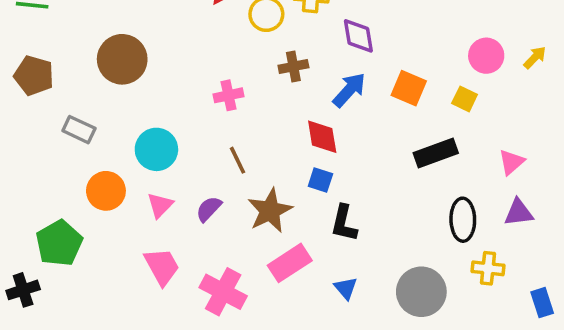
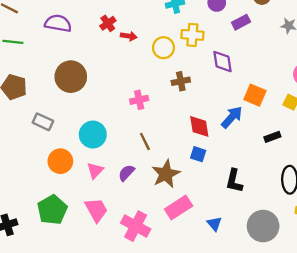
blue arrow: (349, 90) -> (232, 117), moved
black rectangle: (436, 153) -> (272, 137), size x0.6
black L-shape: (344, 223) -> (234, 181), moved
green pentagon: (59, 243) -> (52, 210), moved

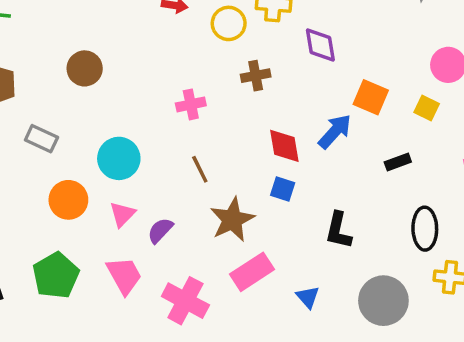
brown circle: (71, 77) -> (85, 68), size x0.7
purple semicircle: (126, 173) -> (160, 230), moved

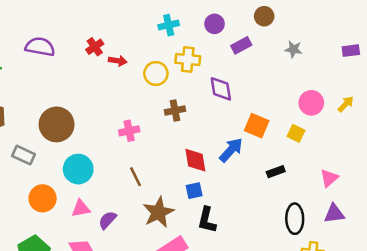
brown circle: (85, 68) -> (57, 124), moved, size x1.4
blue square: (283, 189) -> (194, 191), turned -30
pink triangle: (122, 214) -> (81, 209), turned 36
black L-shape: (338, 230) -> (207, 220), moved

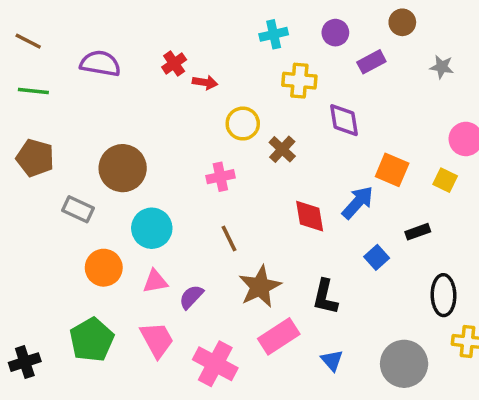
yellow circle: (156, 74) -> (243, 124), moved
brown cross: (175, 110) -> (282, 149), turned -36
blue square: (194, 191) -> (377, 257), moved, turned -30

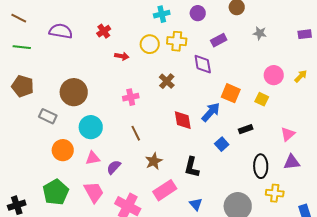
purple rectangle: (371, 62) -> (219, 40), moved
red arrow: (205, 82) -> (122, 56), moved
yellow circle: (243, 124) -> (150, 44), moved
brown star: (260, 287) -> (154, 161), size x0.7

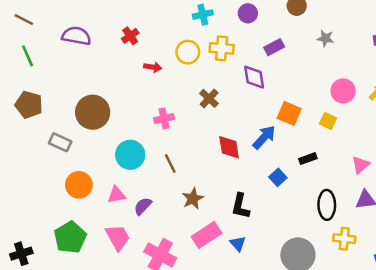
green line: (22, 47) -> (28, 56), turned 60
cyan circle: (91, 127) -> (130, 155), moved
blue triangle: (196, 204) -> (238, 244), moved

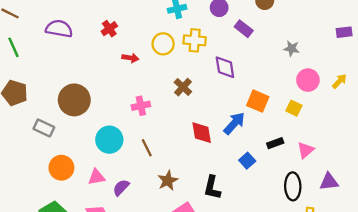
gray star: (325, 38) -> (292, 49), moved
purple rectangle: (274, 47) -> (244, 29), moved, turned 66
pink triangle: (361, 165) -> (306, 150), moved

